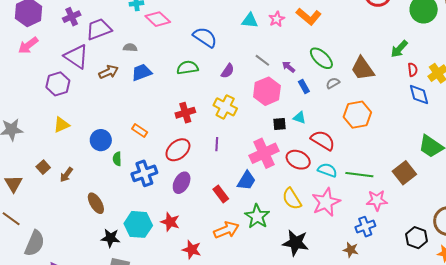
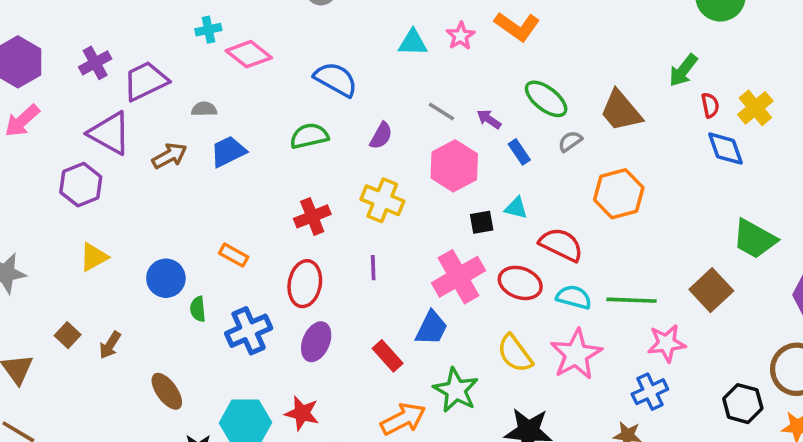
red ellipse: (178, 150) -> (305, 284), turned -35

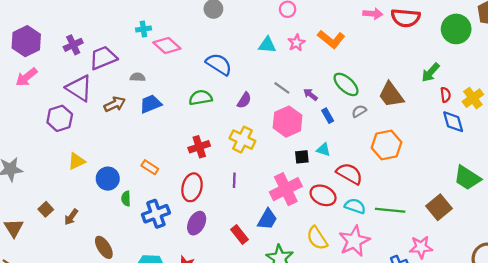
yellow triangle: (94, 257) -> (77, 161), moved
pink star: (667, 343) -> (421, 247), moved

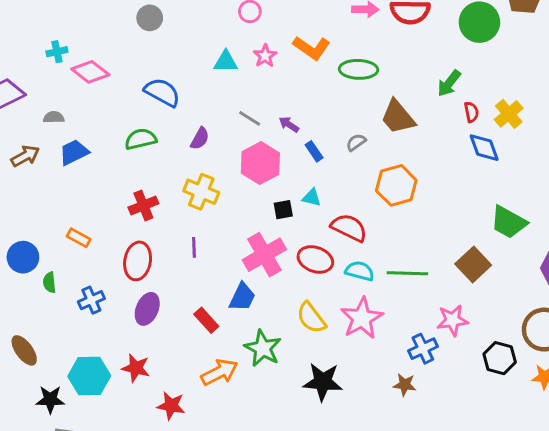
green ellipse: (346, 84) -> (359, 69), moved, turned -36
blue cross: (156, 214) -> (91, 300), size x0.7

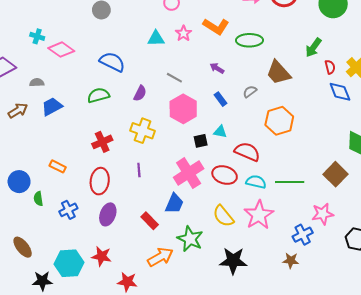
cyan cross: (57, 52) -> (37, 36), turned 32
purple arrow: (289, 124) -> (217, 68), moved

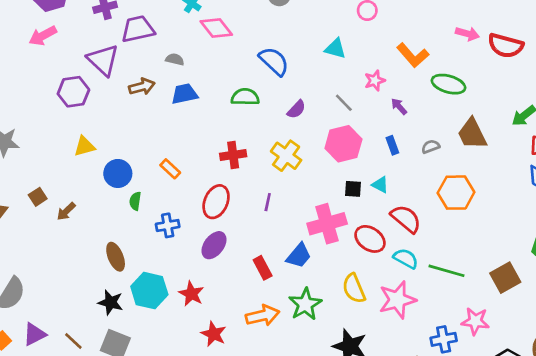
pink star: (183, 33) -> (375, 80), moved
brown ellipse: (23, 247) -> (116, 257), moved

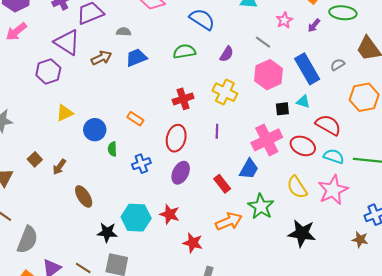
purple arrow: (399, 106) -> (314, 25), moved, turned -88
blue rectangle: (392, 145) -> (307, 69), size x2.0
brown ellipse: (116, 257) -> (84, 196), moved

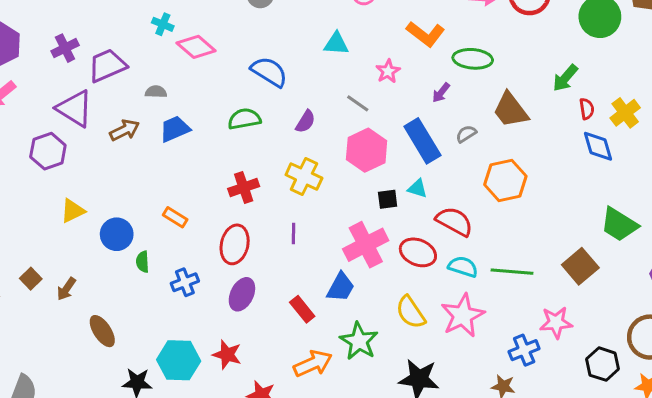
purple arrow: (314, 25) -> (441, 93), moved

